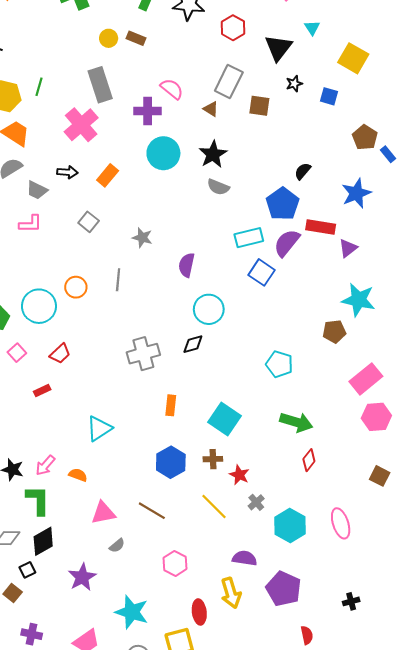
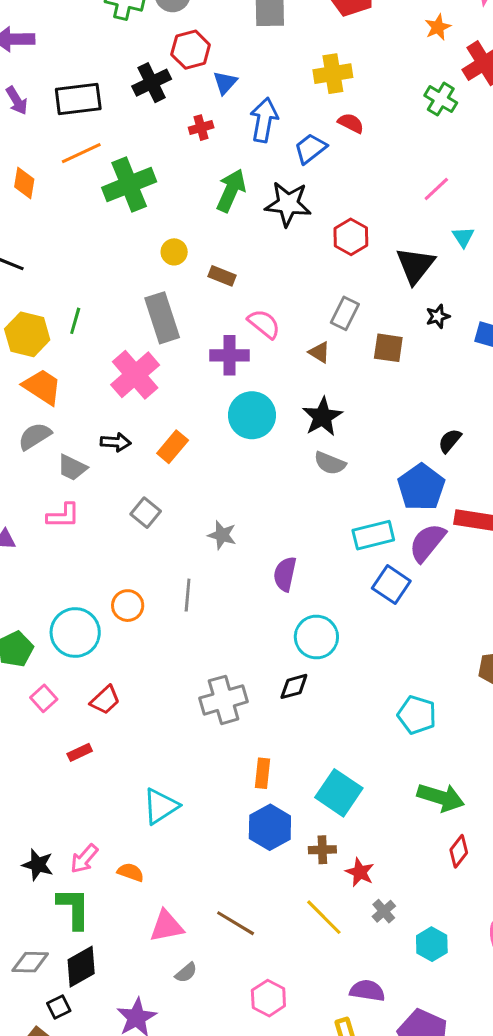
brown rectangle: (136, 38) -> (222, 276), moved
gray rectangle: (229, 82) -> (345, 313), size x0.7
blue hexagon: (171, 462) -> (270, 827), moved
cyan hexagon: (290, 526) -> (432, 944), size x0.7

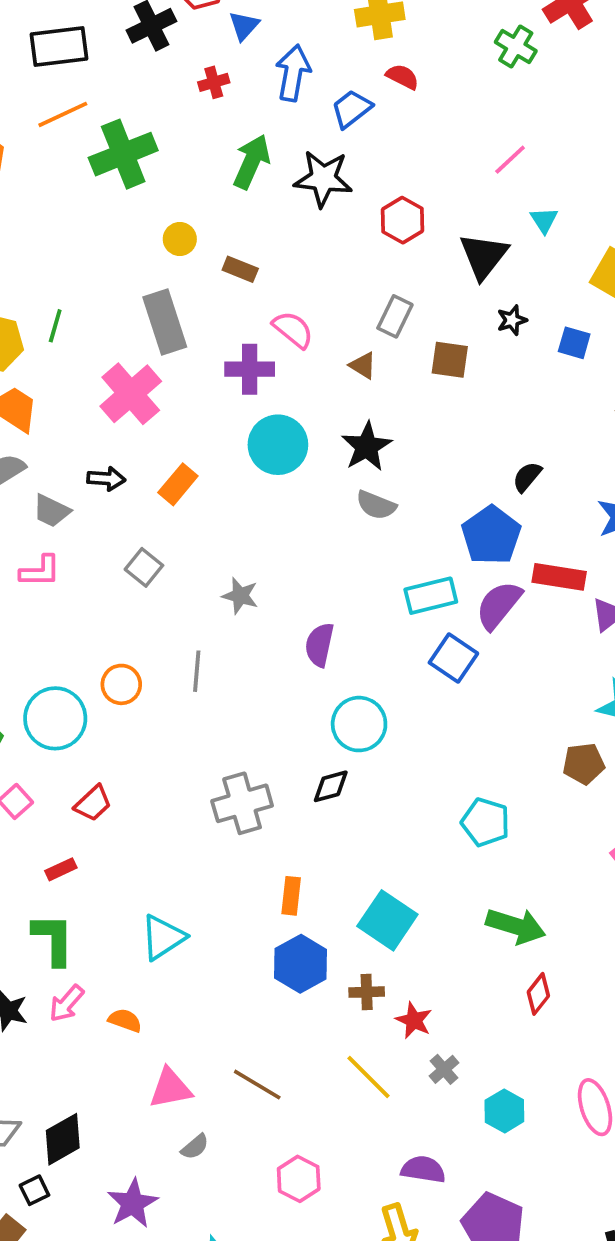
green L-shape: (74, 908) -> (53, 939), moved

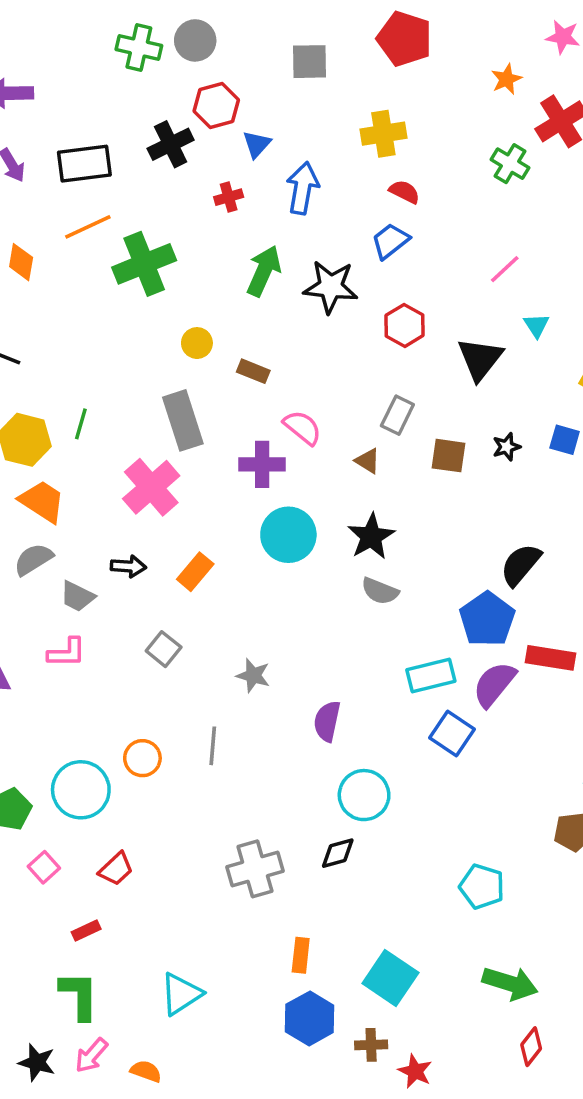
blue trapezoid: (352, 109) -> (390, 241), moved
black star: (512, 320) -> (507, 447), moved
black semicircle: (527, 477) -> (521, 565), size x1.5

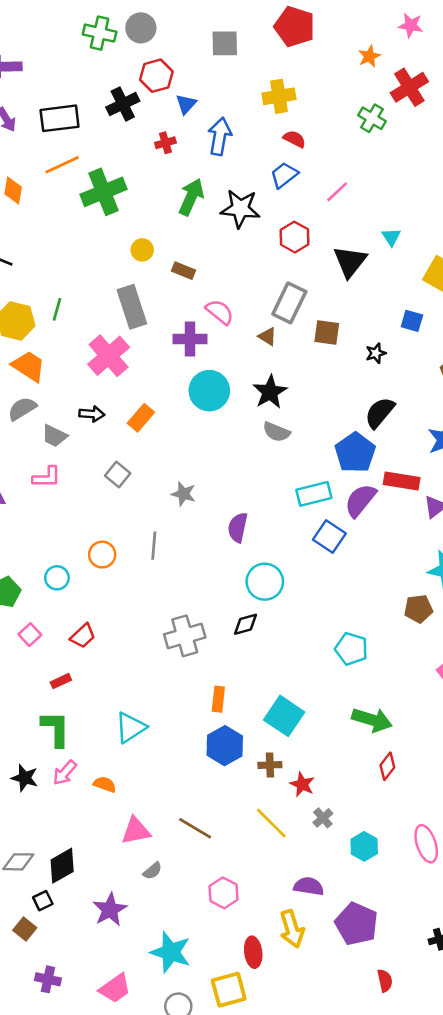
pink line: (505, 269) -> (337, 192), moved
gray rectangle: (397, 415) -> (289, 303), size x1.4
black star: (507, 447) -> (376, 353), moved
cyan circle: (81, 790) -> (57, 578), size x0.6

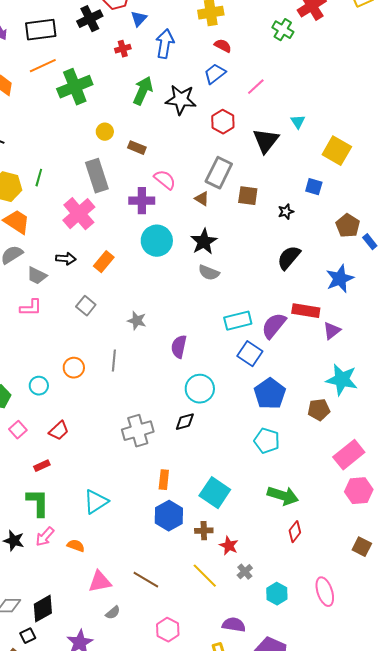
blue pentagon: (355, 453) -> (270, 394), moved

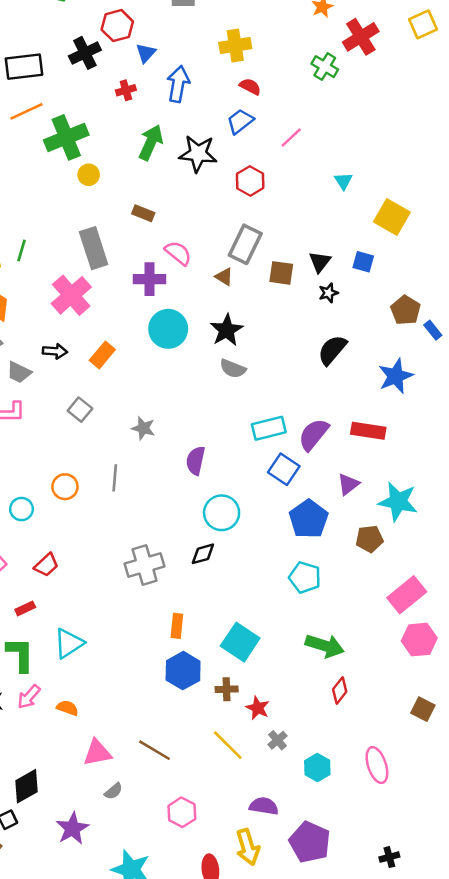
yellow circle: (105, 132) -> (89, 175), moved
black triangle: (266, 141) -> (320, 262), moved, size x0.7
red rectangle: (306, 311) -> (368, 431), moved
purple triangle: (332, 331) -> (348, 484), moved
cyan triangle: (96, 502) -> (69, 643), moved

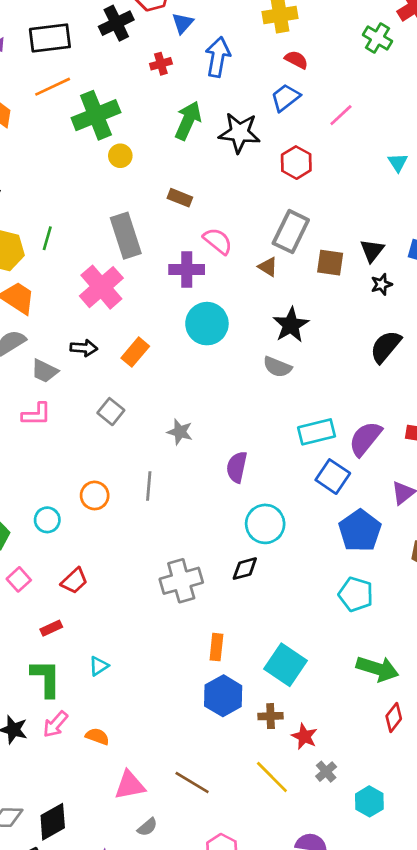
black star: (227, 330) -> (291, 325), moved
cyan triangle: (69, 643) -> (99, 666), size x0.6

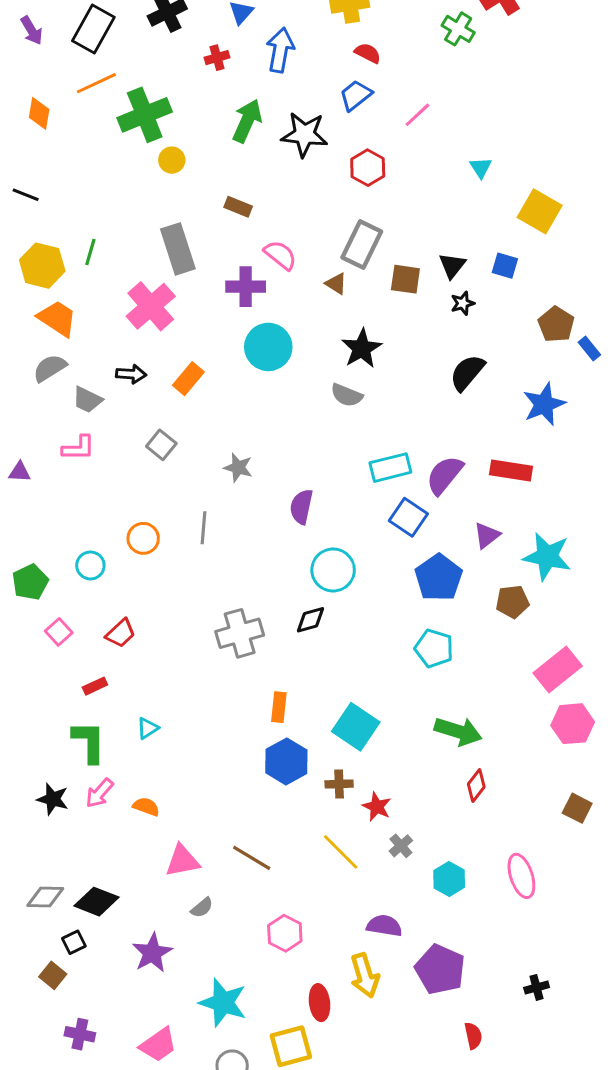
black rectangle: (50, 38) -> (93, 29), turned -54
black diamond: (53, 822) -> (96, 902), turned 51

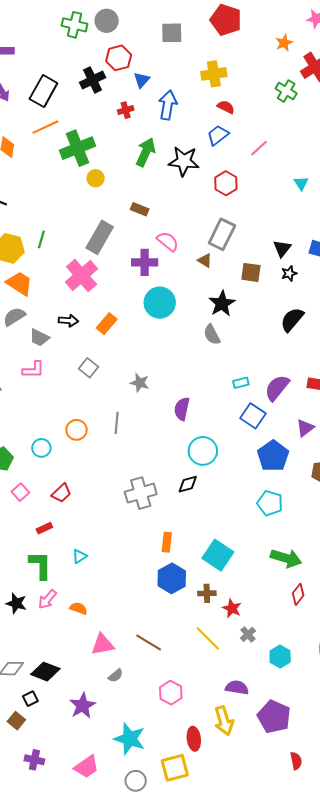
gray rectangle: (178, 249) -> (100, 237), turned 48
brown square: (405, 279) -> (251, 272), moved
gray semicircle: (347, 395) -> (212, 335), turned 40
cyan rectangle: (390, 468) -> (241, 383), size x0.6

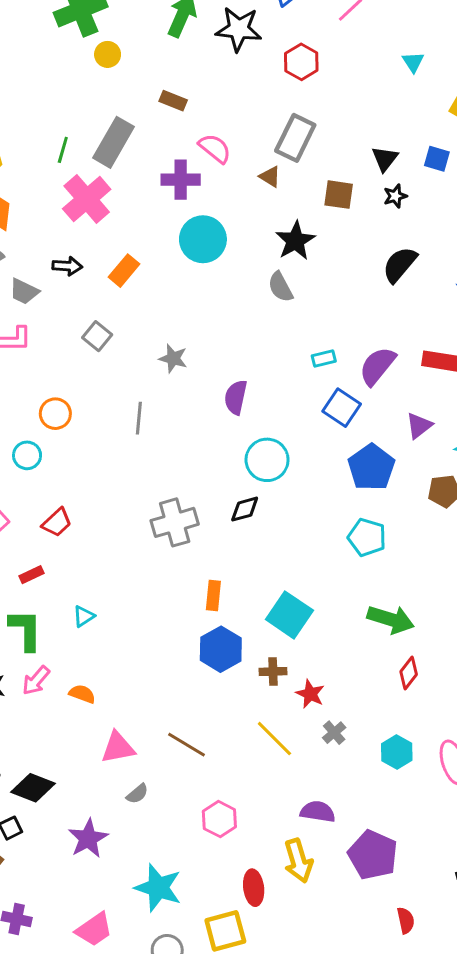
green line: (41, 239) -> (63, 150), moved
orange circle: (76, 430) -> (55, 414), moved
cyan hexagon: (280, 657) -> (397, 752), moved

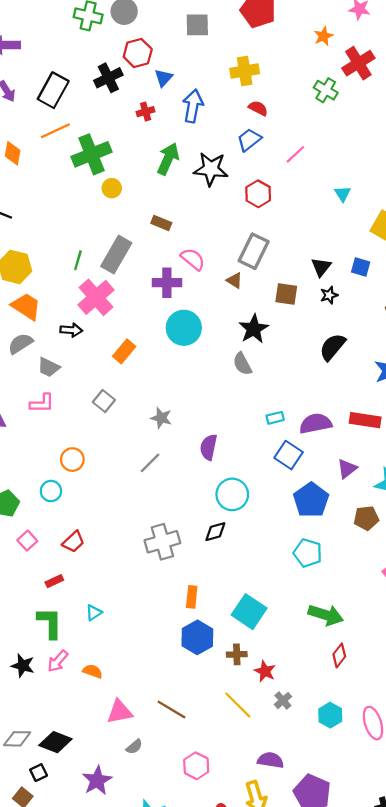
black arrow: (67, 266) -> (71, 330), moved
purple semicircle: (377, 366) -> (316, 423), turned 40
gray line: (139, 418) -> (150, 463), moved, turned 40

